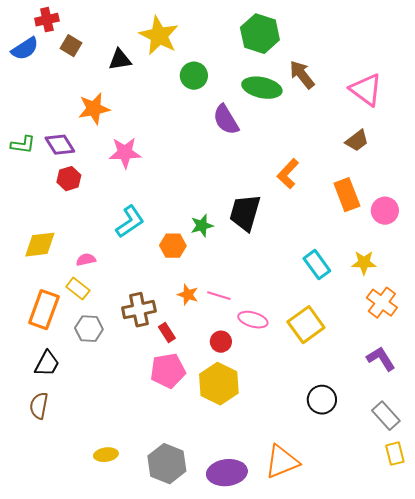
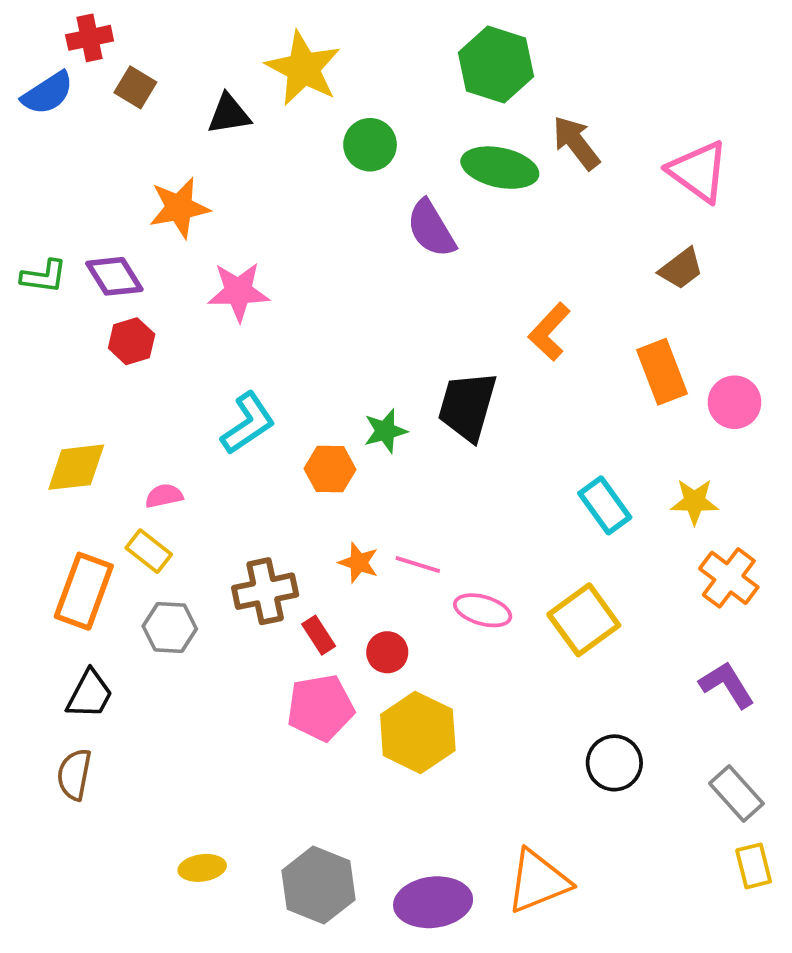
red circle: (221, 342) -> (387, 652), moved

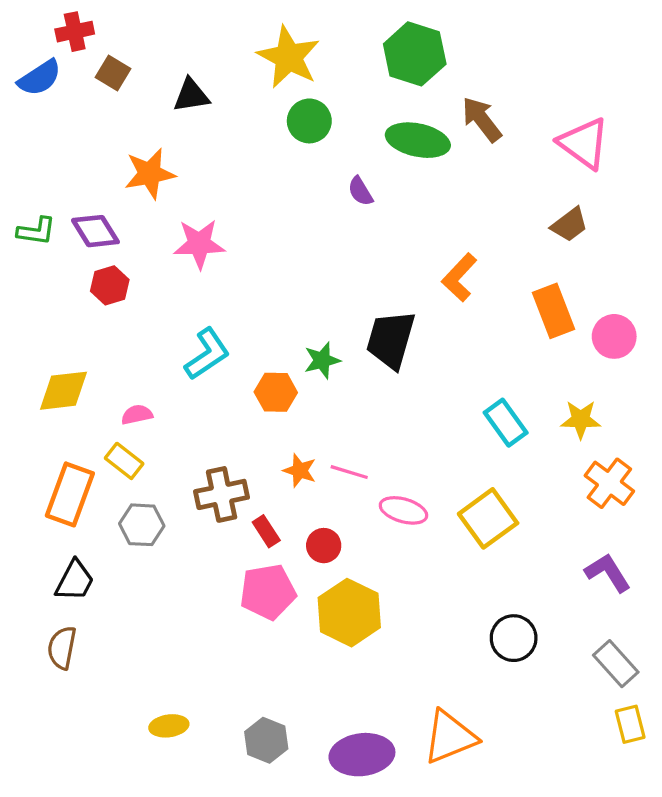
yellow star: (303, 68) -> (289, 57), moved
purple semicircle: (431, 229) -> (360, 191), size x0.6
gray hexagon: (319, 885) -> (266, 740), size x0.7

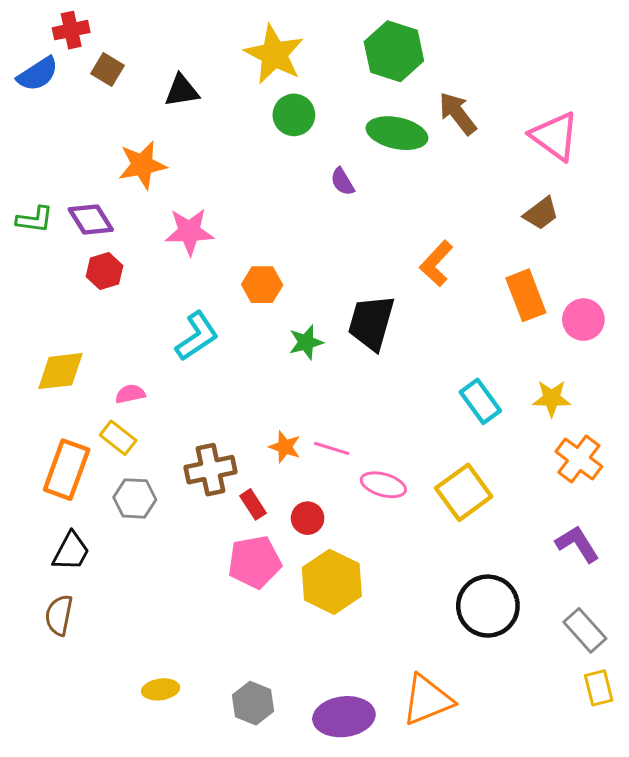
orange hexagon: (276, 392) -> (262, 285), moved
black circle: (514, 638) -> (488, 606), size x1.4

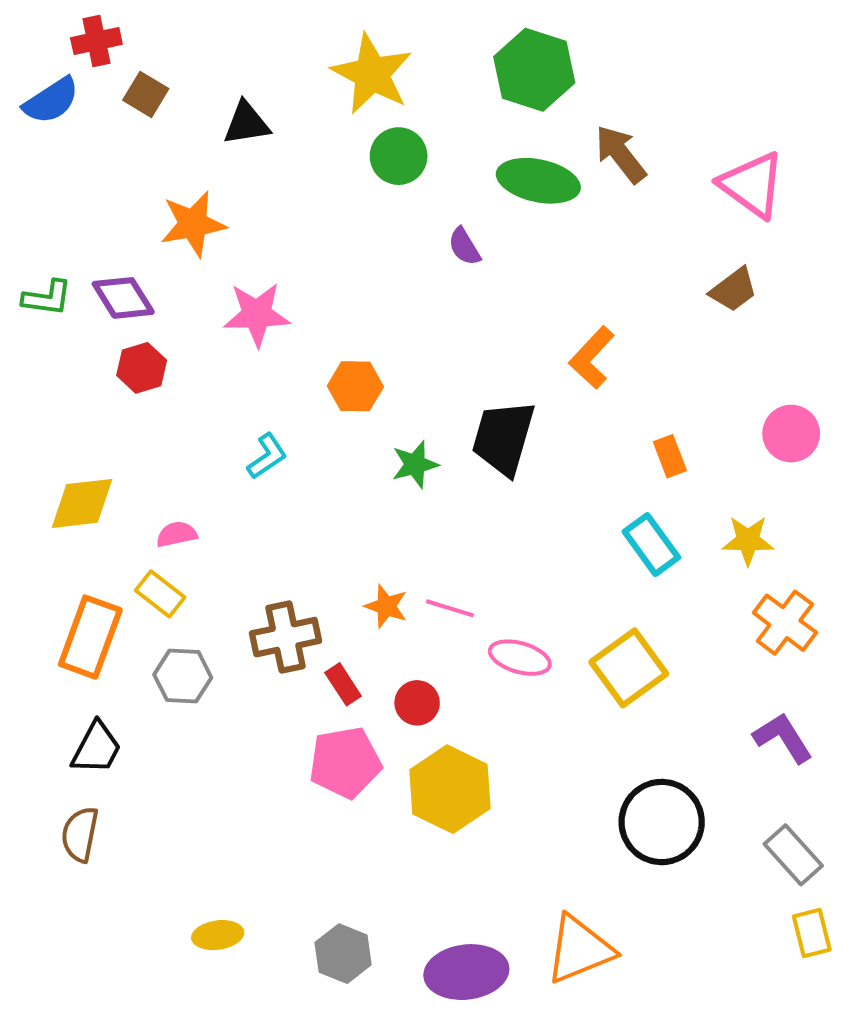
orange rectangle: (526, 295) -> (670, 456), moved, size x0.6
cyan L-shape: (197, 336) -> (267, 456), size x0.7

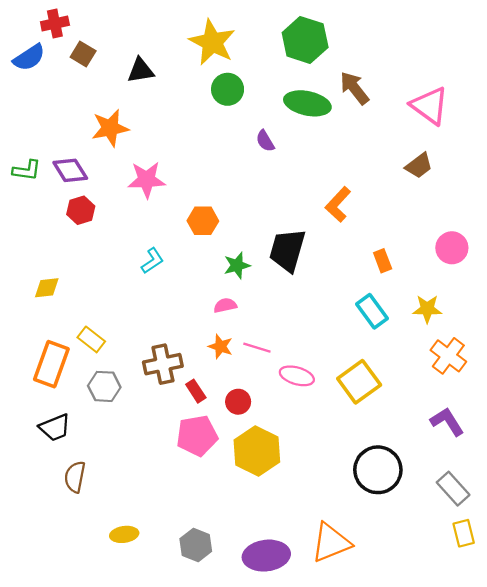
yellow diamond: (82, 503) -> (47, 288), size x0.7
pink semicircle: (177, 534) -> (225, 305), moved
black trapezoid: (96, 748) -> (55, 428), turned 40
brown semicircle: (80, 834) -> (75, 477), moved

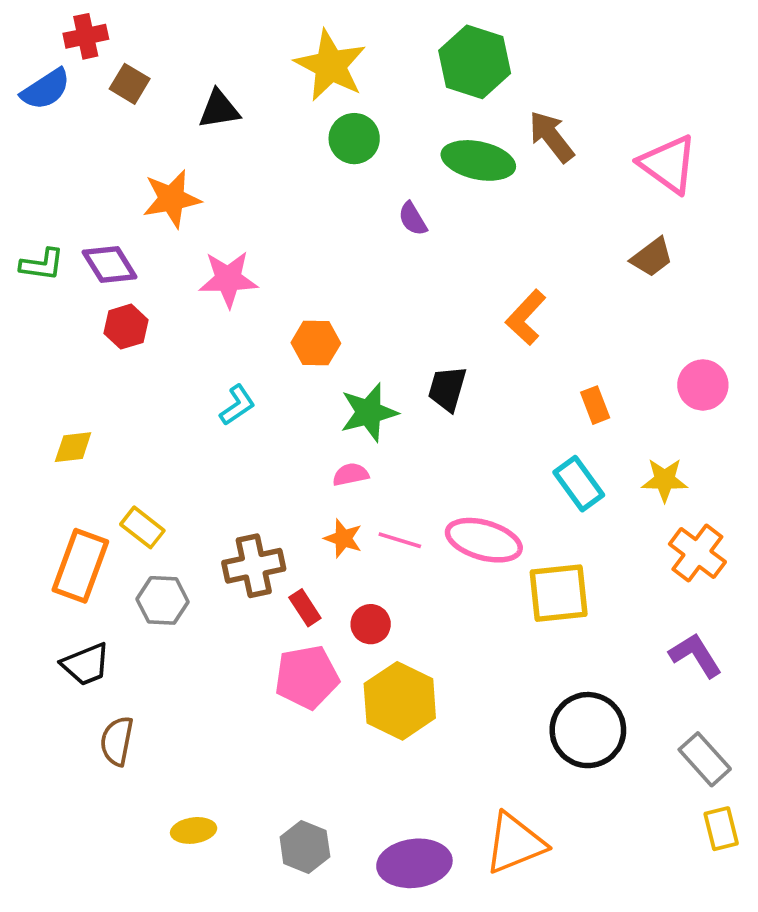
black trapezoid: (287, 250) -> (447, 389), size x0.7
green star: (237, 265) -> (369, 412), size x1.4
pink ellipse: (297, 376) -> (484, 540), moved, size x1.4
yellow square: (359, 382) -> (559, 593), turned 30

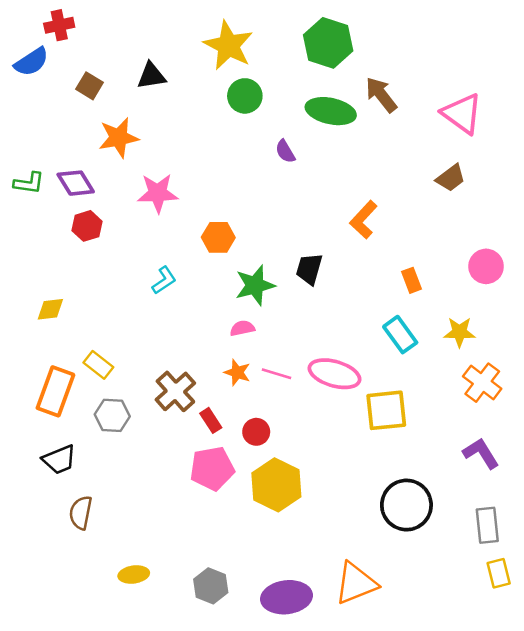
brown square: (130, 84) -> (90, 86), moved
brown cross: (254, 566) -> (175, 391), turned -30
gray rectangle: (705, 759) -> (487, 525), turned 36

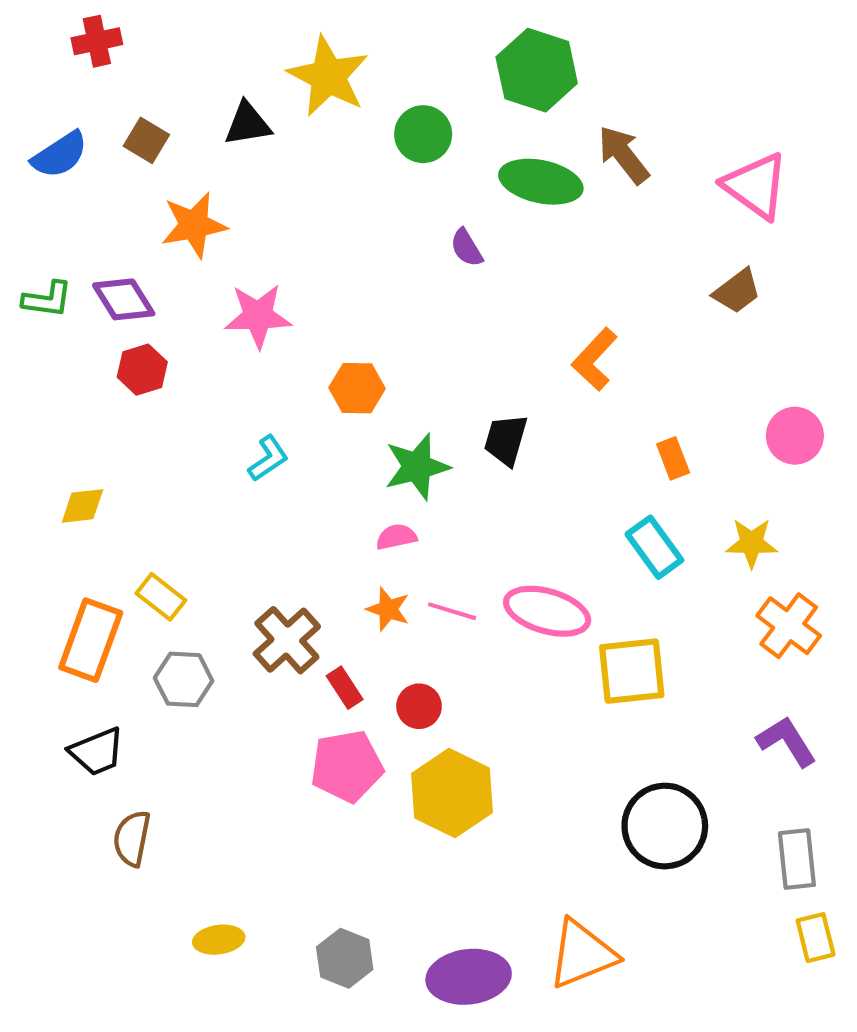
yellow star: (228, 45) -> (328, 76), moved
blue semicircle: (31, 62) -> (60, 155), moved
green circle: (245, 96) -> (423, 134), moved

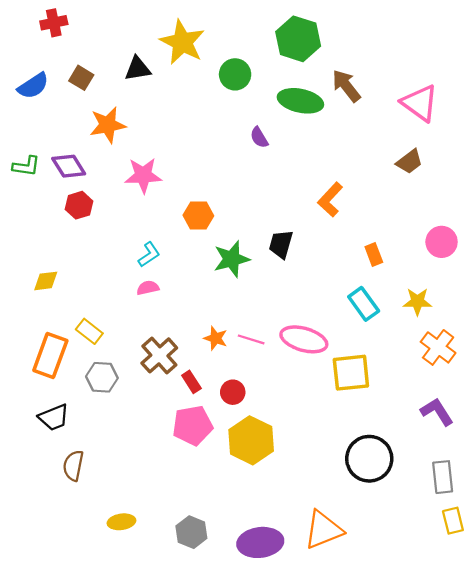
pink semicircle: (396, 537) -> (148, 288), moved

